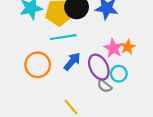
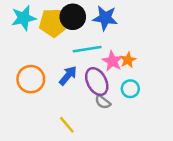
cyan line: (63, 37) -> (87, 49), moved
cyan circle: (119, 74) -> (130, 89), moved

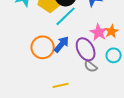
cyan line: (87, 49) -> (66, 16), moved, turned -35
orange circle: (31, 79) -> (43, 47), moved
yellow line: (67, 125) -> (61, 85), turned -63

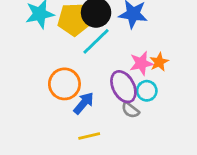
pink star: (99, 32) -> (141, 63), turned 30
blue arrow: (62, 44) -> (84, 103), moved
cyan circle: (114, 55) -> (147, 91), moved

